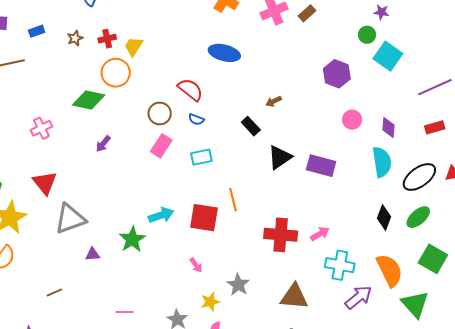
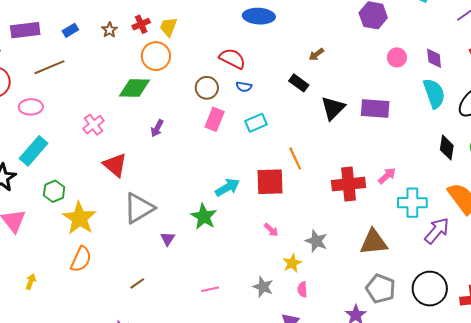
red triangle: (45, 183) -> (115, 165), moved
purple triangle: (93, 254) -> (168, 239), turned -42

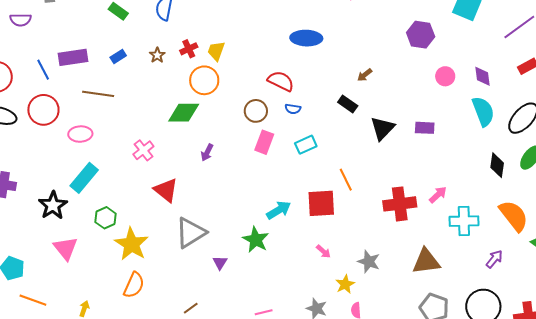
brown line: (49, 67) -> (98, 94), turned 32
purple rectangle: (375, 109) -> (425, 128), size x0.7
purple arrow: (437, 231) -> (494, 259), moved, size x0.7

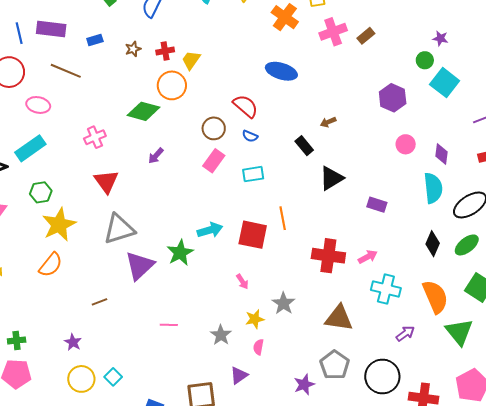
purple rectangle: (425, 128) -> (377, 205), moved
purple triangle: (220, 263) -> (140, 266), size x2.0

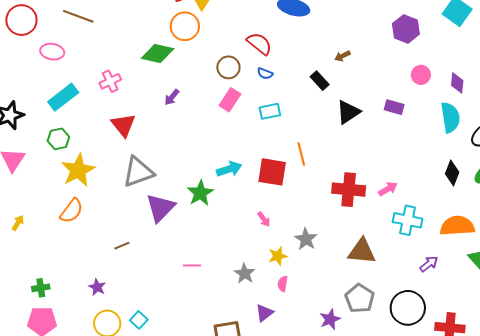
cyan rectangle: (30, 148) -> (63, 97), moved
purple rectangle: (377, 205) -> (394, 107), moved
orange semicircle: (435, 297) -> (457, 226), turned -68

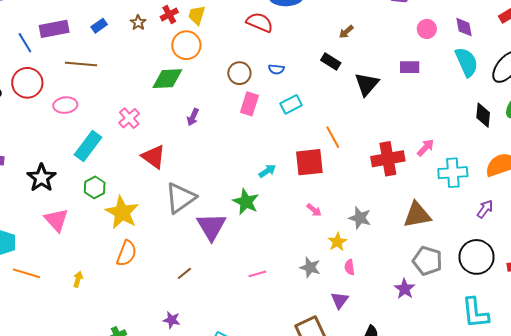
red semicircle: (259, 44) -> (260, 22), moved
cyan arrow: (229, 169) -> (267, 171), size x0.7

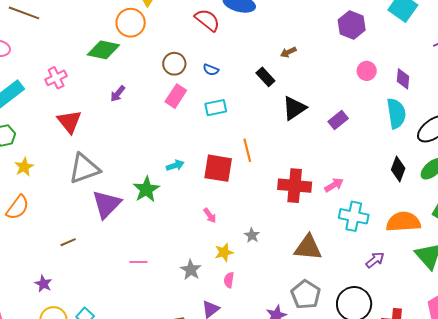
purple rectangle: (410, 67) -> (338, 120), moved, turned -54
yellow star: (122, 212) -> (24, 167), size x0.6
gray star: (360, 218) -> (252, 235), size x0.7

